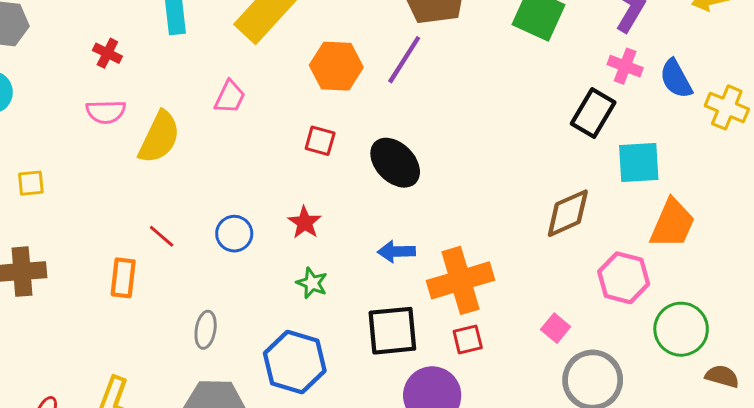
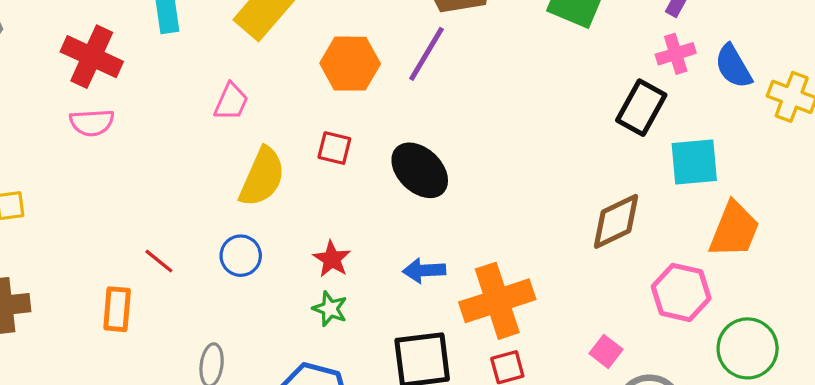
red cross: (107, 53) -> (92, 57), size x1.8
pink cross: (625, 66) -> (676, 54), turned -36
yellow semicircle: (159, 137) -> (262, 177), moved
red star: (305, 222) -> (332, 259), moved

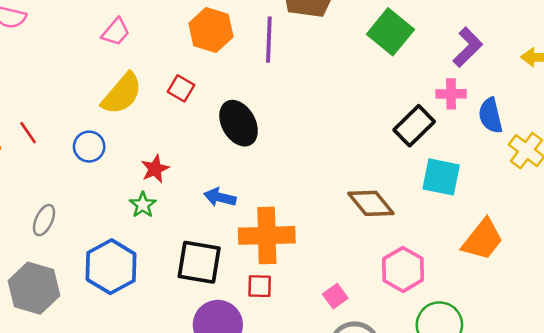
purple line: (426, 54) -> (269, 40), turned -45
brown diamond: (616, 221) -> (371, 203), turned 60
orange trapezoid: (734, 230) -> (483, 240), moved

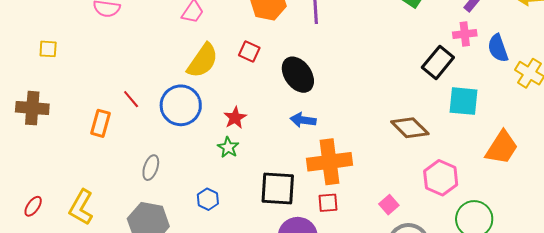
blue circle: (89, 147) -> (181, 105), size x1.6
blue arrow: (220, 197) -> (303, 120), moved
blue hexagon: (111, 267) -> (208, 199), size x0.5

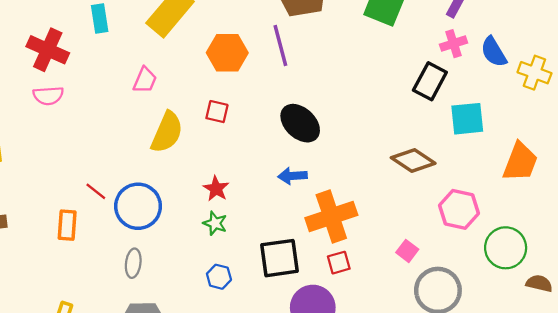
black ellipse: (298, 75) -> (300, 123), moved
blue circle: (181, 105) -> (138, 206), moved
blue hexagon: (208, 199) -> (219, 277), moved

